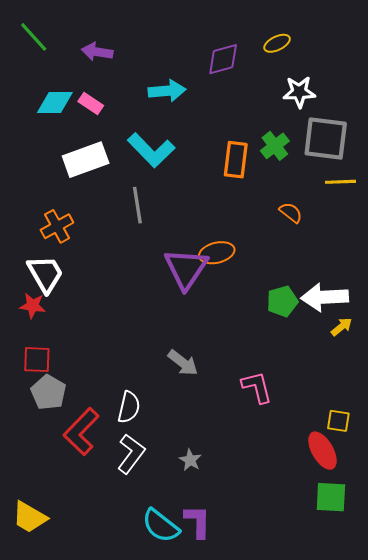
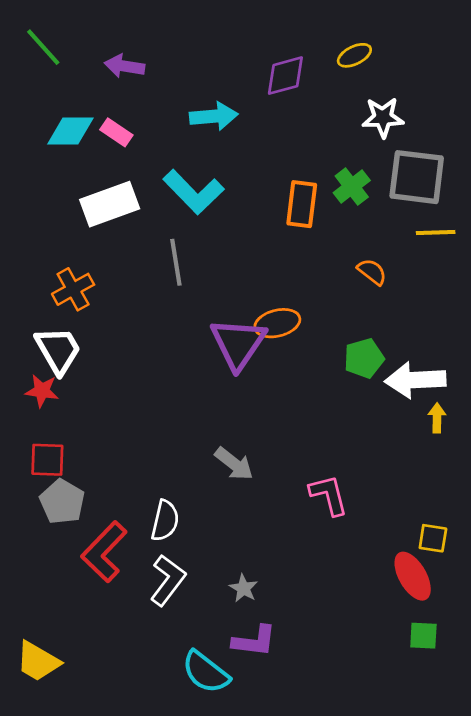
green pentagon: (282, 301) -> (364, 358), moved
yellow arrow: (342, 327) -> (437, 418), turned -50
green square: (331, 497) -> (423, 636), size x0.7
purple L-shape: (198, 521) -> (254, 641), moved, turned 96

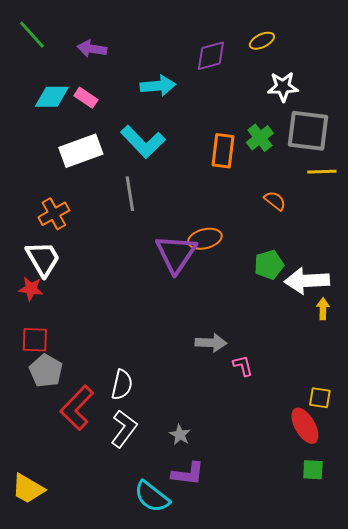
gray arrow: (234, 464) -> (211, 343), moved, turned -36
pink L-shape: (329, 495) -> (243, 366), size x0.7

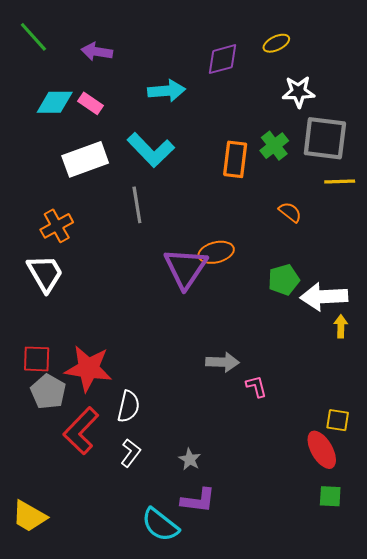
red star: (31, 289) -> (88, 368), moved, size x1.8
white L-shape: (124, 429) -> (131, 453), size x0.7

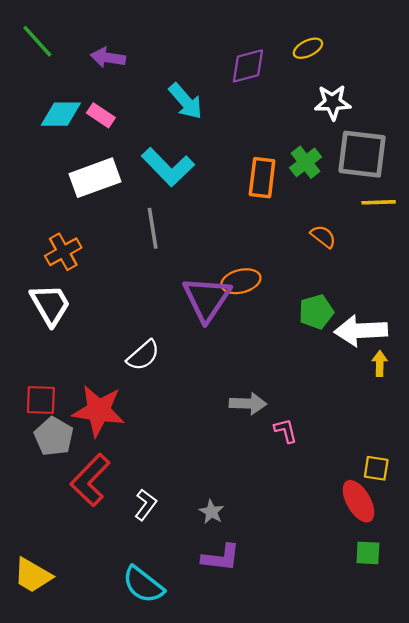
cyan arrow: (167, 91) -> (186, 101), turned 54
white semicircle: (129, 406) -> (143, 355), moved, turned 36
cyan semicircle: (160, 525) -> (143, 585), moved

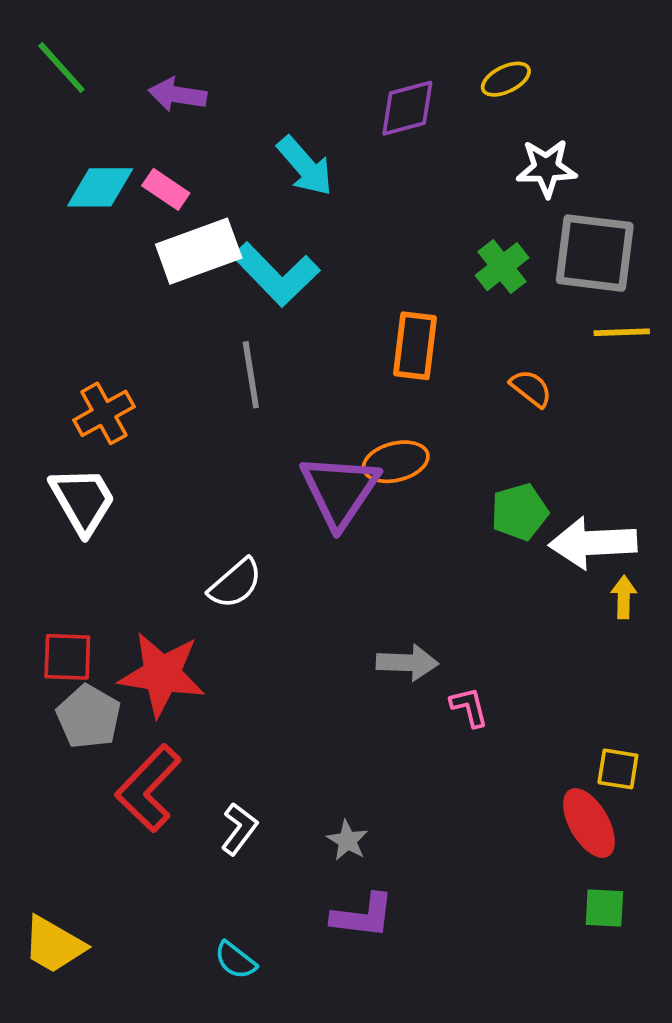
white rectangle: (95, 178) -> (199, 251), moved
orange rectangle: (262, 178) -> (415, 346), moved
cyan semicircle: (143, 585) -> (235, 960), size x0.6

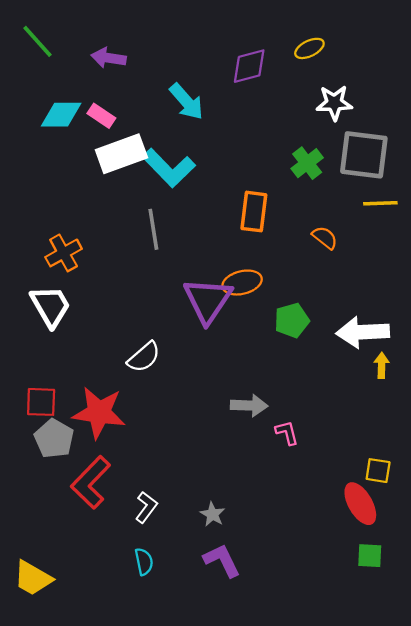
green pentagon: (519, 512) -> (292, 320), moved
purple L-shape: (363, 916) -> (222, 560), turned -123
cyan semicircle: (235, 960) -> (144, 562), moved, turned -140

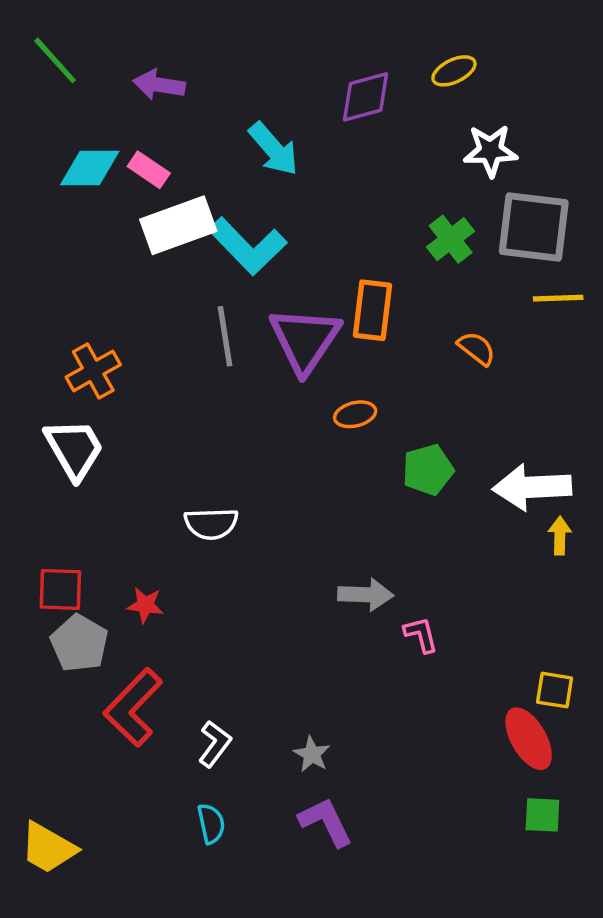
orange ellipse: (242, 283) -> (355, 414), size x0.7
purple triangle: (208, 300) -> (305, 340), moved
white semicircle: (144, 357) -> (211, 524), turned 39
red star: (99, 413) -> (145, 605), size x0.5

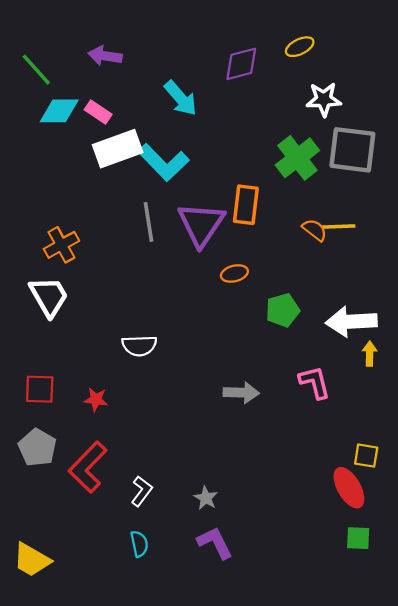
green line: (55, 60) -> (36, 70), moved
green cross: (451, 239) -> (297, 158), size x1.4
yellow line: (558, 298) -> (339, 227), moved
pink L-shape: (421, 635) -> (315, 382), moved, size x1.4
gray pentagon: (79, 643) -> (37, 448), moved

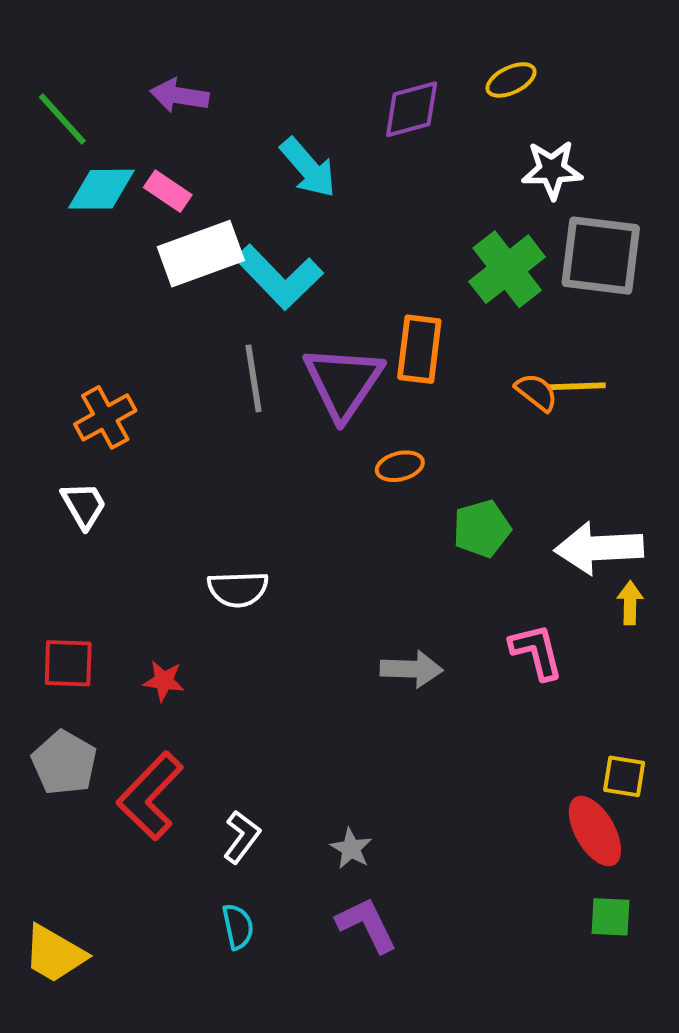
white trapezoid: (49, 296) -> (84, 505), size x0.7

